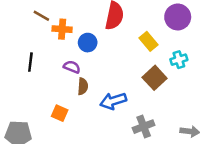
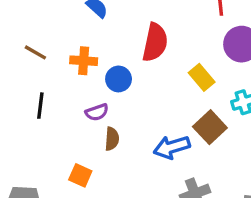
brown line: (41, 16) -> (35, 52), moved
purple semicircle: (72, 67) -> (97, 112), turned 140
blue arrow: (113, 101) -> (172, 147), moved

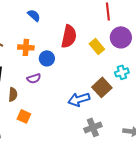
yellow rectangle: (202, 77) -> (97, 46), moved
brown semicircle: (112, 139) -> (13, 94), moved

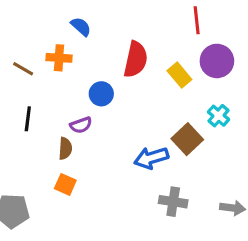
orange cross: (26, 47) -> (59, 58), moved
cyan cross: (122, 72) -> (219, 116), turned -32
brown semicircle: (13, 94) -> (65, 149), moved
gray cross: (93, 127) -> (173, 202), turned 30

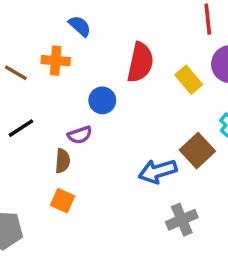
black line: (28, 119) -> (21, 128), turned 50
gray cross: (173, 202) -> (182, 220), turned -32

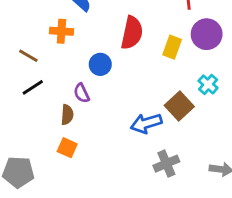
brown line: (16, 73) -> (28, 56), moved
yellow rectangle: (189, 80) -> (172, 47), turned 60
purple semicircle: (80, 135) -> (82, 93), turned 84

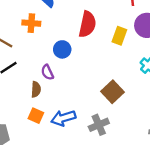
brown square: (179, 106) -> (112, 92), moved
blue arrow: (146, 123) -> (63, 118), moved
gray cross: (166, 164) -> (99, 125), moved

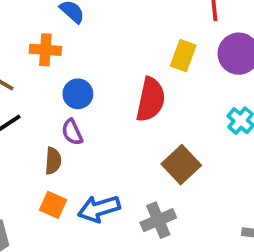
red semicircle: (87, 24) -> (151, 100), moved
yellow rectangle: (119, 36) -> (183, 56), moved
blue circle: (62, 49) -> (78, 94), moved

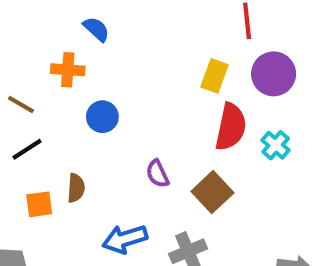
red semicircle: (151, 100) -> (231, 127), moved
purple semicircle: (72, 132) -> (157, 174), moved
orange square: (53, 205) -> (39, 204), moved, turned -32

